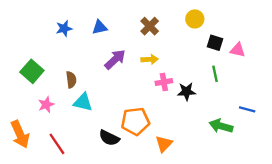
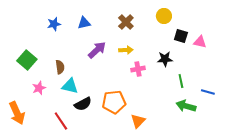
green line: (215, 74) -> (181, 81), moved
black star: (186, 92) -> (165, 59), moved
black semicircle: (109, 138) -> (83, 104), moved, turned -54
red line: (57, 144) -> (61, 121), moved

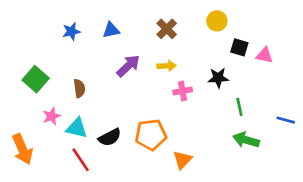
cyan triangle: (70, 86) -> (77, 128), moved
blue line: (208, 92) -> (286, 120), moved

